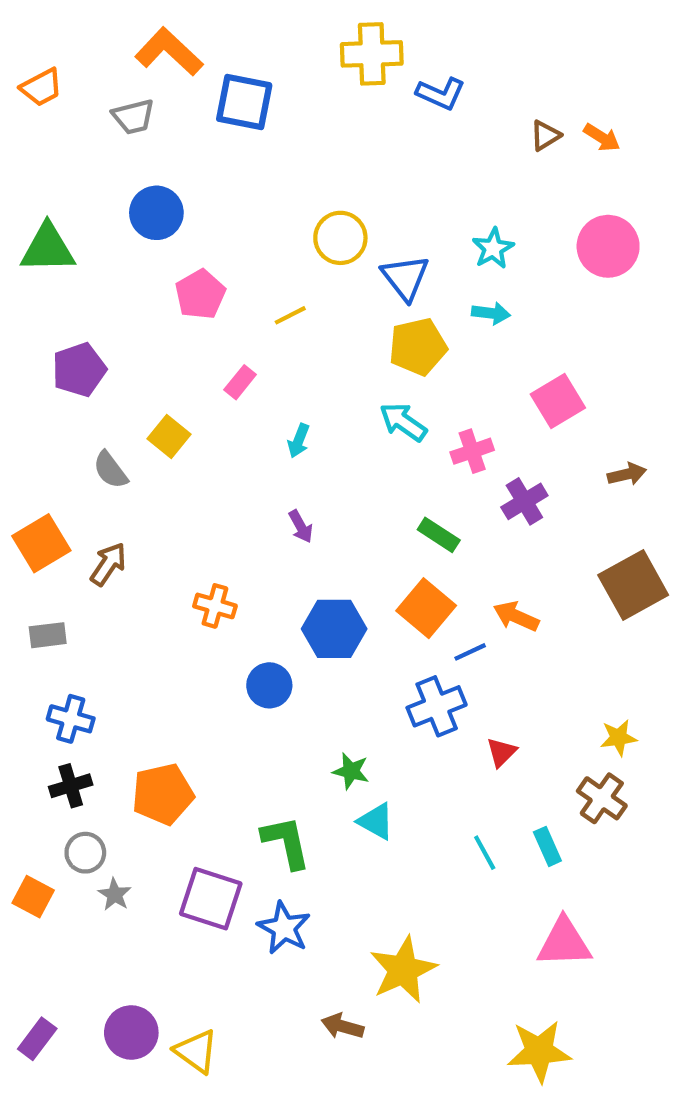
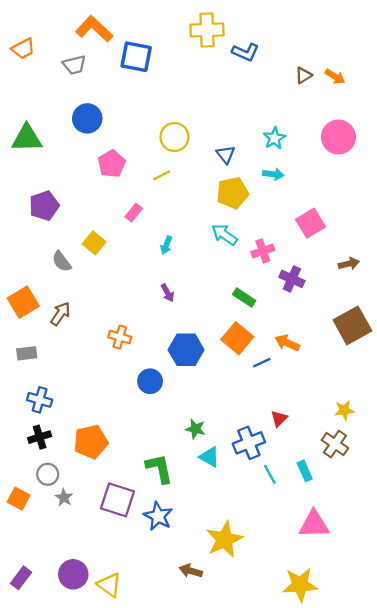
yellow circle: (340, 238) -> (174, 137), moved
blue triangle: (405, 278) -> (226, 154), size x0.7
purple cross: (524, 501) -> (292, 279), turned -35
blue cross: (437, 706) -> (249, 443), moved

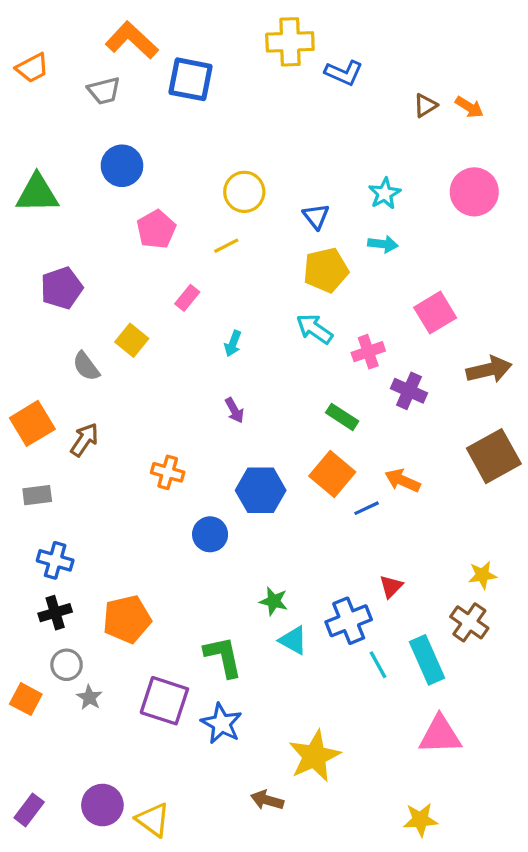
brown arrow: (349, 264) -> (489, 370), size x1.5
cyan rectangle: (305, 471) -> (427, 660), size x1.6
yellow star: (300, 585) -> (420, 820), size x0.7

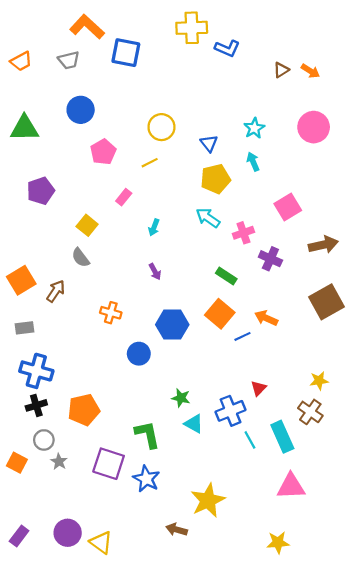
orange trapezoid: (32, 68) -> (21, 61), moved
cyan arrow: (383, 244) -> (253, 162), turned -120
gray semicircle: (86, 366) -> (81, 258), moved
blue cross: (55, 560) -> (36, 371), size x1.4

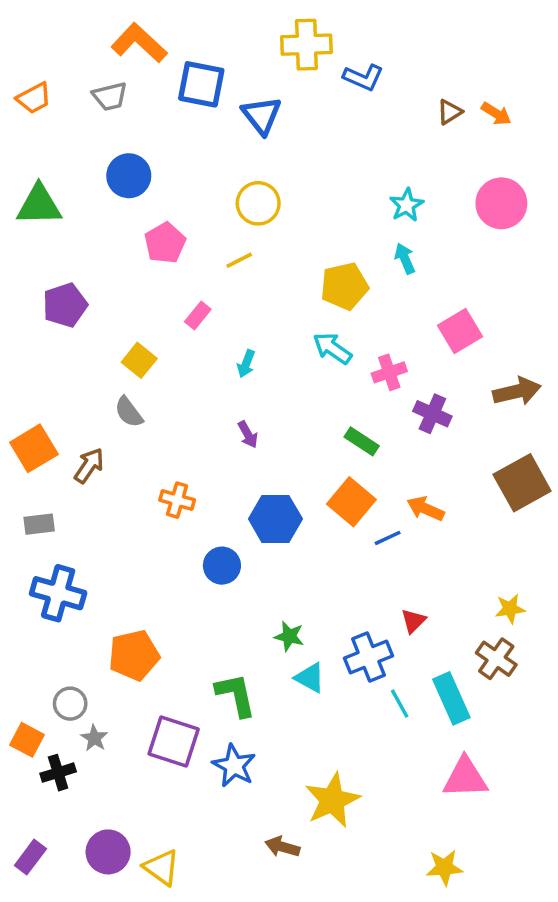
blue triangle: (209, 143) -> (262, 115), moved, size x1.4
black cross: (36, 405) -> (58, 773), moved

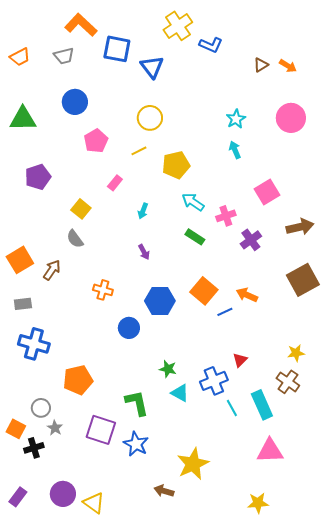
yellow cross: (306, 45) -> (178, 26), turned -32
yellow pentagon: (344, 286) -> (176, 165), moved
purple cross: (432, 414) -> (251, 240), turned 30
green rectangle: (362, 441) -> (195, 237), moved

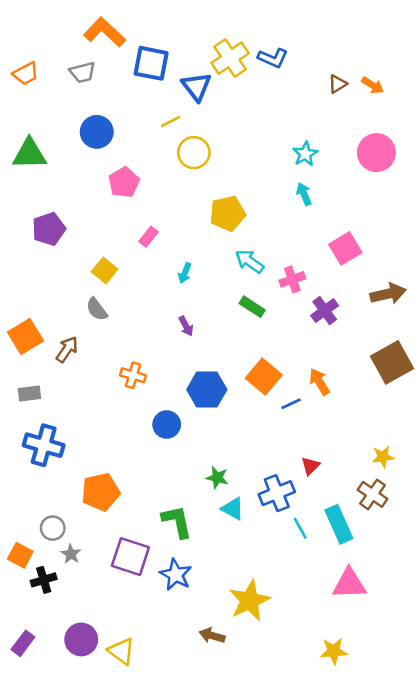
yellow cross: (178, 26) -> (230, 58), moved
yellow line: (139, 151) -> (171, 122), moved
orange arrow: (247, 295) -> (319, 382), turned 35

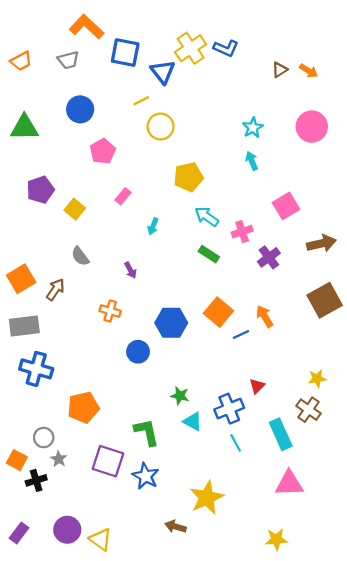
yellow square: (105, 270) -> (75, 209), moved
purple arrow: (186, 326) -> (131, 270), moved
gray rectangle: (29, 393) -> (24, 326), size x1.6
cyan line: (300, 528) -> (236, 443), moved

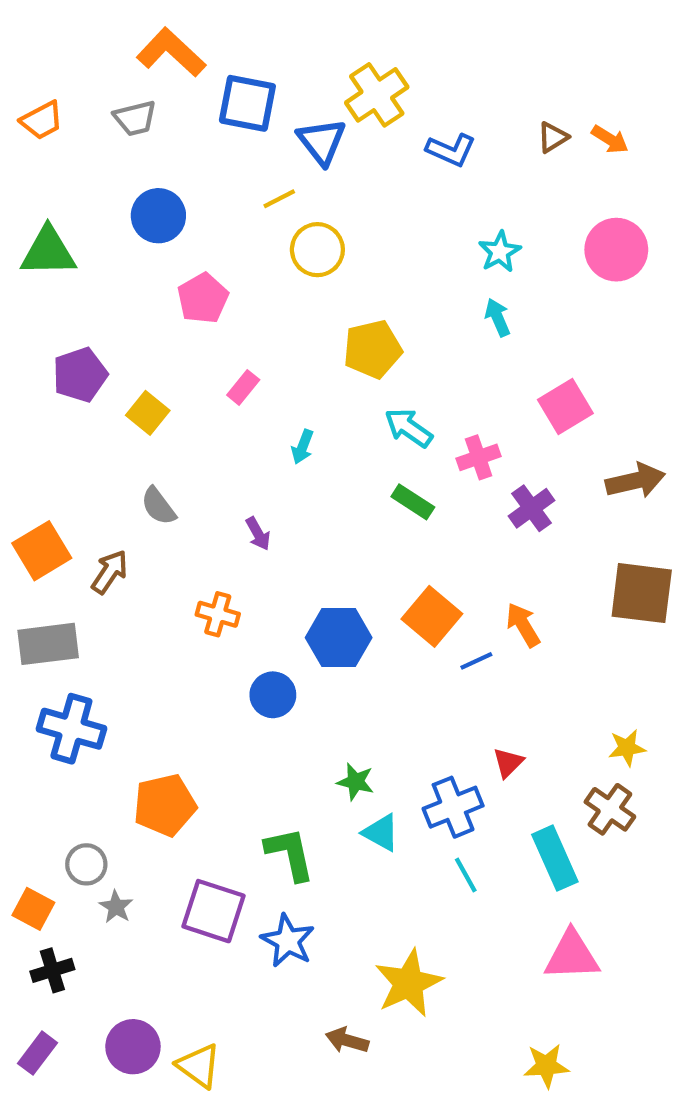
blue L-shape: (226, 48) -> (451, 150), moved
brown square: (325, 300) -> (642, 593), turned 36
black cross: (36, 480) -> (52, 970), moved

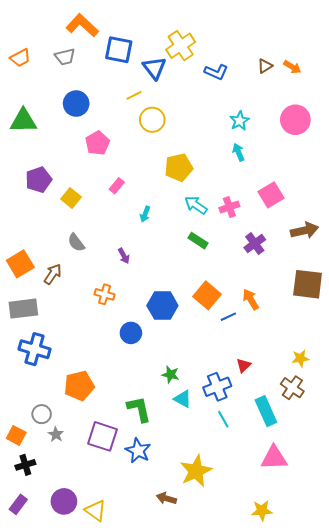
pink cross: (479, 457) -> (229, 207), moved

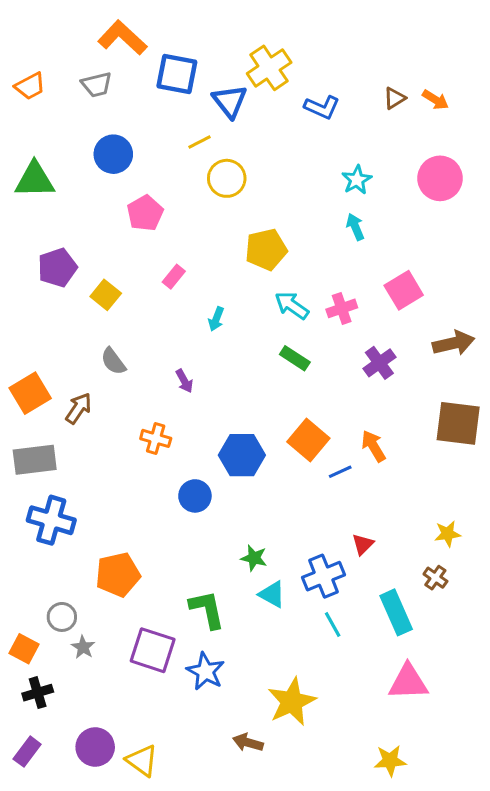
brown cross: (292, 388) -> (435, 578), size x0.7

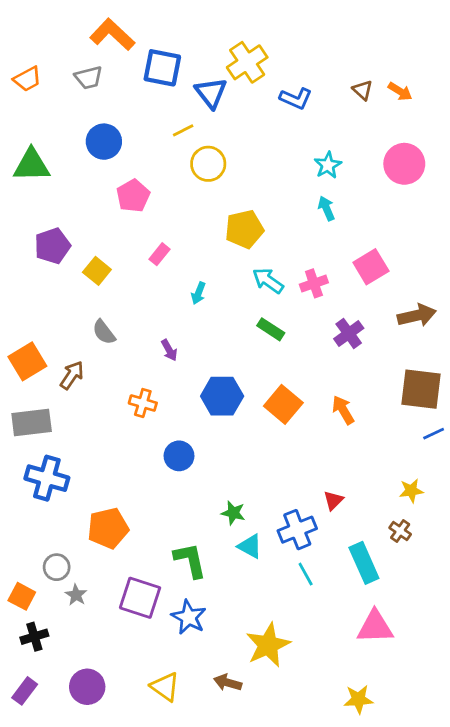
brown triangle: (395, 98) -> (363, 90), turned -45
blue hexagon: (242, 455) -> (222, 396), moved
blue line: (340, 472) -> (434, 434), moved
yellow triangle: (142, 761) -> (165, 687), moved

